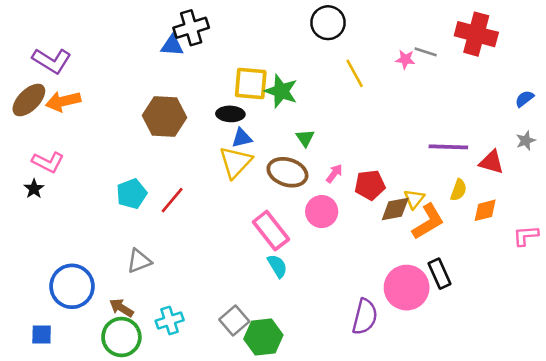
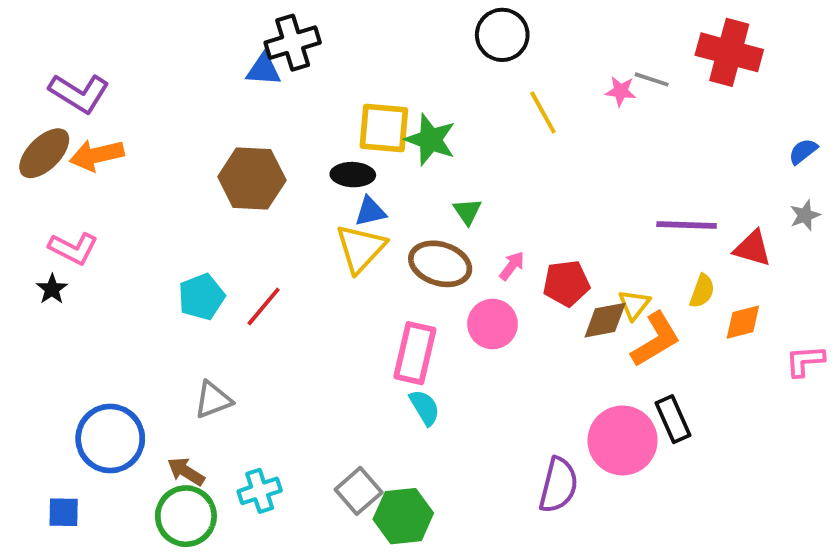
pink rectangle: (271, 231) -> (415, 353), turned 51

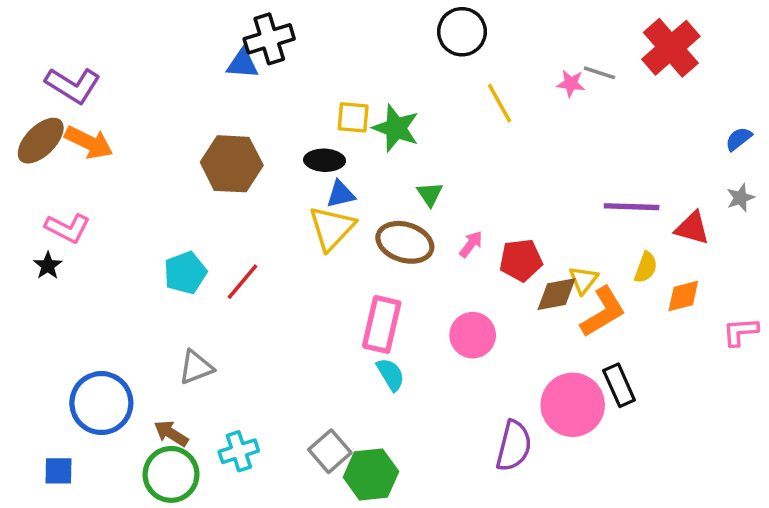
red cross: (729, 52) -> (671, 48), turned 34
yellow square: (384, 128) -> (353, 117), size x0.7
orange arrow: (97, 155) -> (89, 142), turned -141
pink circle: (493, 324) -> (473, 335), moved

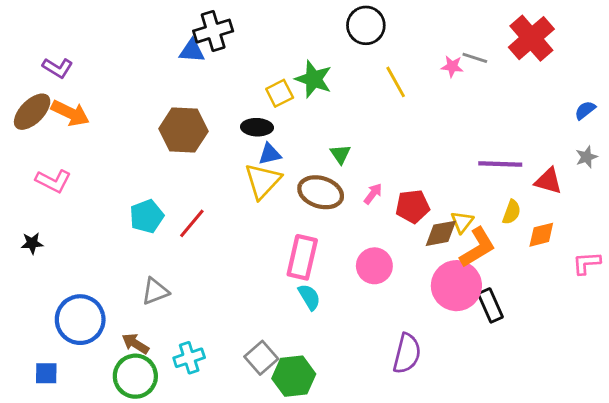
purple L-shape: (73, 85) -> (58, 68), size x0.7
yellow square: (353, 117) -> (280, 93), turned -32
green star: (396, 128) -> (314, 79), moved
black star: (48, 266) -> (32, 243), moved, turned 30
pink circle: (573, 405) -> (456, 286), moved

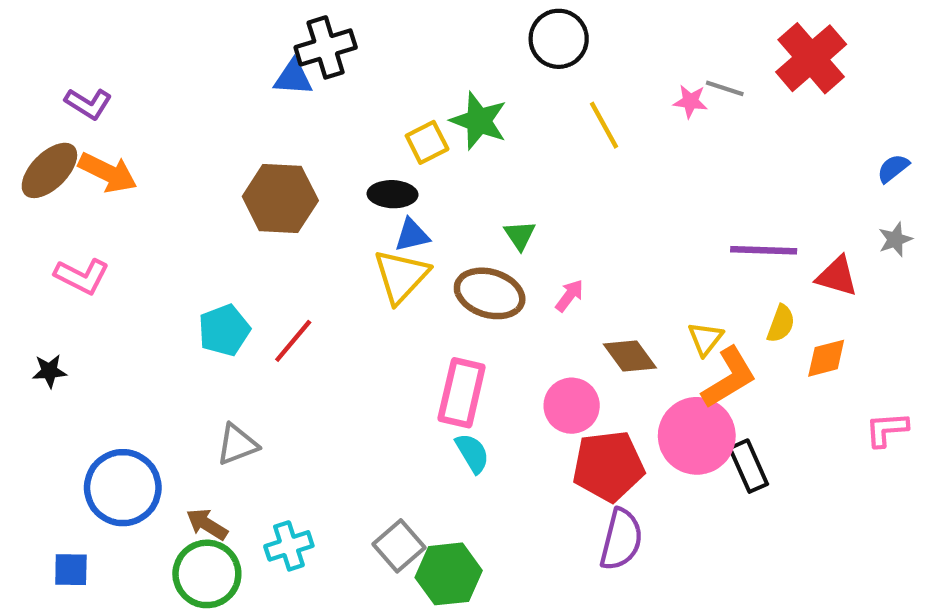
red pentagon: (413, 206) -> (608, 466), moved, size x1.4
brown diamond: (441, 233) -> (630, 356), moved, turned 64
pink L-shape: (587, 263) -> (887, 429), moved

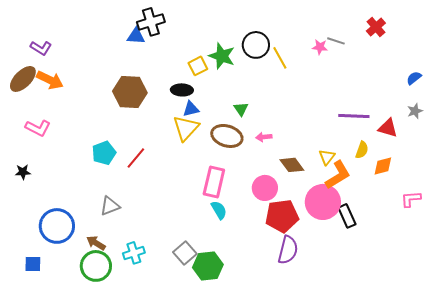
black circle: (559, 39) -> (256, 45), moved
red cross: (811, 58) -> (376, 27), size x0.6
pink arrow: (569, 296) -> (264, 137), turned -133

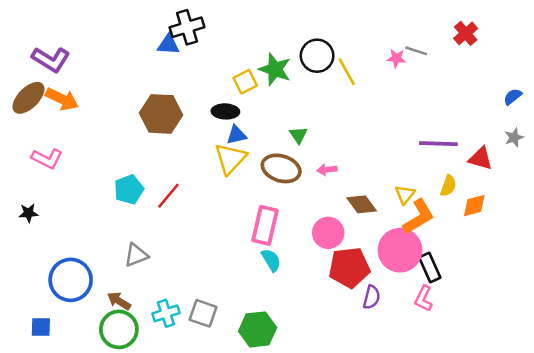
purple L-shape: (41, 48) -> (51, 59), size x1.4
pink L-shape: (411, 199) -> (424, 298), moved, turned -60
purple semicircle: (288, 250) -> (372, 297), moved, size x0.7
gray square: (185, 253) -> (203, 313), moved, turned -30

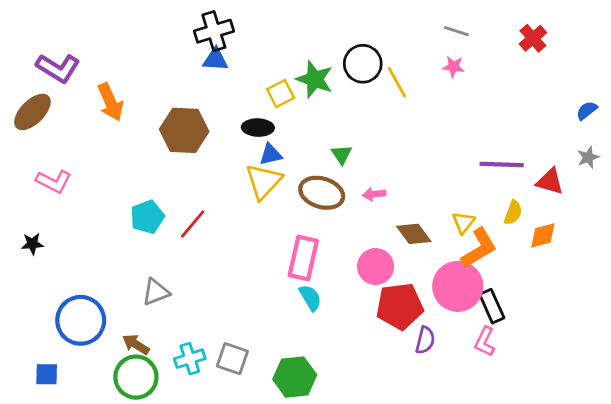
blue triangle: (168, 45) -> (215, 59), moved
gray line: (416, 51) -> (456, 31), moved
orange arrow: (62, 99) -> (110, 102), moved, turned 40

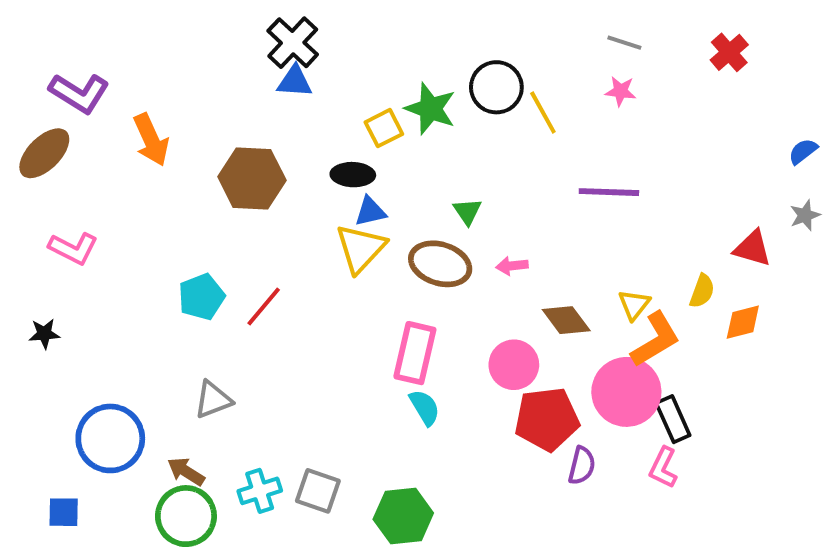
black cross: (214, 31) -> (293, 43), turned -30
purple line: (502, 164) -> (609, 192), moved

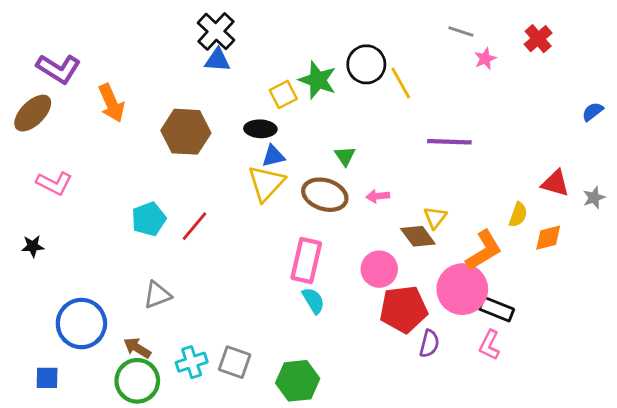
pink star: (621, 91) -> (485, 59), moved, turned -30
gray star: (805, 215) -> (594, 198), moved
yellow triangle: (634, 305) -> (435, 218), moved
black rectangle: (673, 419) -> (497, 309), turned -44

